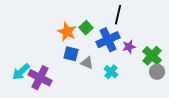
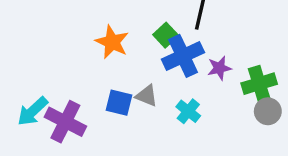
green square: (86, 28) -> (166, 35), moved
blue square: (71, 54) -> (119, 103), moved
green cross: (152, 56) -> (259, 84), turned 30

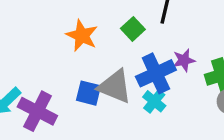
blue cross: (183, 56) -> (156, 73), moved
gray triangle: (147, 96) -> (115, 87), size x1.6

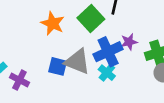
green square: (133, 29) -> (91, 18), size x1.5
purple cross: (37, 111) -> (19, 80), size x0.7

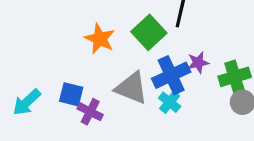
blue square: (58, 66) -> (71, 94), moved
purple cross: (19, 80) -> (90, 112), moved

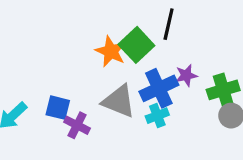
orange star: (100, 39) -> (111, 51), moved
cyan cross: (170, 102) -> (157, 116), turned 30

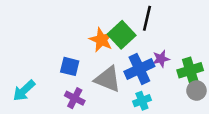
blue square: (58, 108) -> (70, 66), moved
cyan cross: (157, 116) -> (142, 101), moved

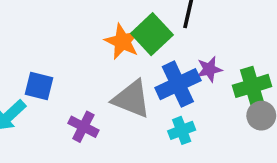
blue square: (70, 66) -> (39, 86), moved

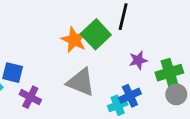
blue cross: (178, 84) -> (130, 96), moved, size x0.7
purple cross: (83, 127) -> (30, 97), moved

